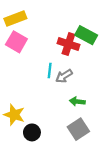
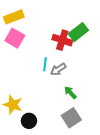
green rectangle: (86, 35) -> (78, 32), turned -66
green arrow: (77, 101) -> (70, 93), turned 40

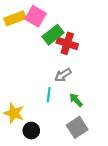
green rectangle: (78, 32) -> (53, 35), moved
pink square: (15, 38) -> (36, 16), moved
cyan line: (45, 64) -> (49, 95), moved

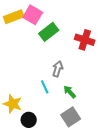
red cross: (67, 43) -> (85, 40), moved
gray arrow: (63, 75) -> (58, 69), turned 140
cyan line: (49, 95) -> (45, 87), turned -32

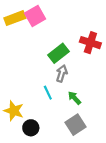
pink square: (33, 15) -> (35, 16), turned 30
green rectangle: (49, 32) -> (58, 53), moved

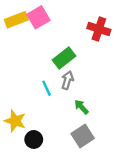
red cross: (90, 43) -> (99, 29), moved
cyan line: (48, 93) -> (47, 88), moved

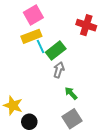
yellow rectangle: (16, 20) -> (31, 36), moved
cyan line: (47, 88) -> (40, 46), moved

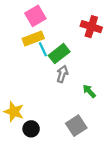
green arrow: (71, 93) -> (89, 91), moved

